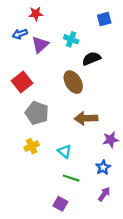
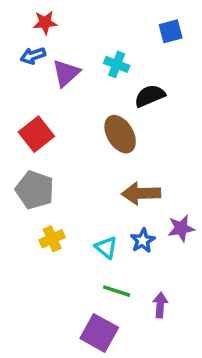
red star: (36, 14) -> (45, 23), moved
gray pentagon: (37, 113) -> (35, 190), moved
blue star: (103, 167) -> (143, 240), moved
purple arrow: (104, 194) -> (160, 305), moved, turned -32
purple square: (60, 204) -> (99, 333), size x1.5

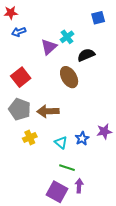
red star: (45, 23) -> (11, 13), moved
cyan cross: (117, 64) -> (67, 37), turned 32
purple triangle: (66, 73) -> (49, 47), moved
brown arrow: (141, 193) -> (48, 111), moved
purple arrow: (160, 305) -> (79, 186), moved

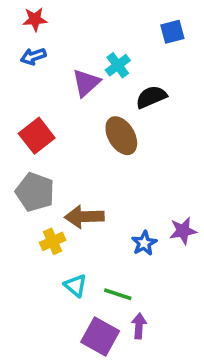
red star: (11, 13) -> (35, 19), moved
brown arrow: (48, 111) -> (84, 217), moved
cyan triangle: (61, 143) -> (75, 285), moved

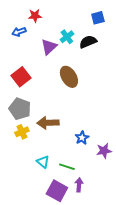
red star: (35, 19) -> (35, 16), moved
black semicircle: (151, 97) -> (88, 42), moved
purple star: (183, 231) -> (104, 151), moved
yellow cross: (53, 241) -> (22, 132), moved

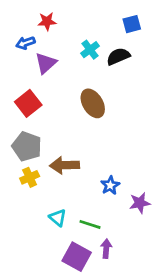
purple triangle: (49, 47) -> (46, 63), moved

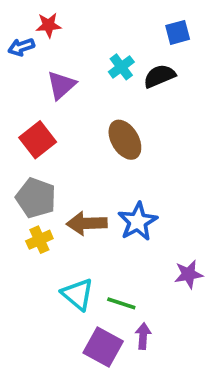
red star: (47, 21) -> (49, 25), moved
blue arrow: (25, 43) -> (21, 47), moved
blue star: (110, 185) -> (138, 222), moved, size x1.5
cyan triangle: (58, 218) -> (78, 294), size x1.4

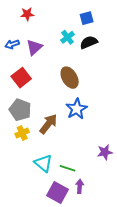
blue square: (178, 32) -> (87, 18), moved
blue arrow: (21, 47) -> (12, 44), moved
blue star: (138, 222) -> (77, 109), moved
brown arrow: (87, 223) -> (48, 124), turned 130

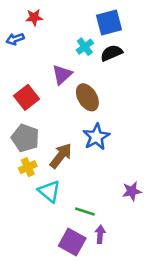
blue square: (87, 18) -> (109, 23), size x1.5
blue arrow: (12, 44) -> (15, 39), moved
purple triangle: (34, 47) -> (62, 75), moved
cyan triangle: (43, 163) -> (49, 191), moved

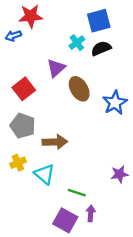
red star: (34, 17) -> (31, 16), size x1.5
blue star: (96, 137) -> (115, 103), moved
brown arrow: (61, 156) -> (55, 142), turned 50
yellow cross: (28, 167) -> (18, 163), moved

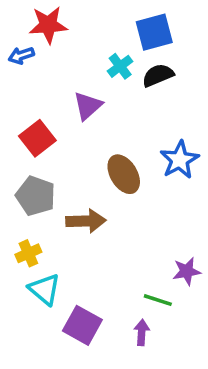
brown ellipse: (79, 89) -> (124, 174), moved
cyan triangle: (45, 174) -> (45, 289), moved
green line: (77, 193) -> (158, 300), moved
purple square: (65, 220) -> (82, 325), moved

